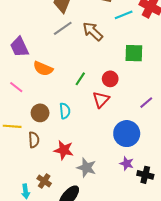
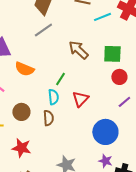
brown arrow: (93, 31) -> (78, 50), moved
red circle: (110, 79) -> (119, 77), moved
cyan semicircle: (65, 111) -> (53, 97), moved
brown semicircle: (34, 140) -> (48, 118), moved
red star: (64, 150) -> (21, 148), moved

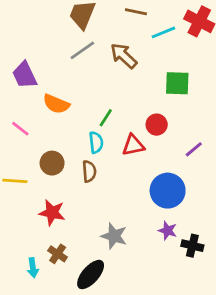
brown arrow: (78, 50) -> (124, 56), moved
red circle: (119, 77) -> (157, 125), moved
red triangle: (80, 99) -> (133, 145), turned 36

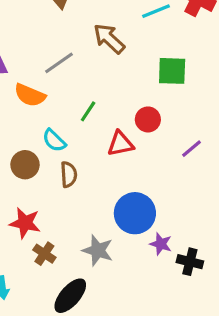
gray line: (82, 50) -> (59, 63), moved
cyan semicircle: (96, 142) -> (54, 140), moved, turned 140
blue circle: (168, 191) -> (135, 213), moved
brown cross: (58, 254) -> (44, 254), moved

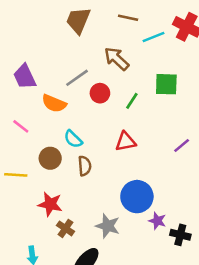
green line: (88, 111) -> (132, 101), moved
red circle: (148, 119) -> (100, 93), moved

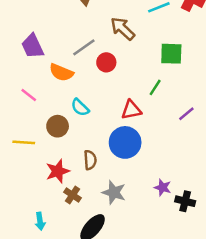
green line: (132, 101) -> (155, 87), moved
brown semicircle: (85, 166) -> (90, 160), moved
blue circle: (137, 197) -> (125, 142), moved
red star: (50, 204) -> (58, 171), turned -30

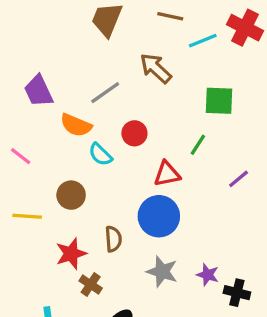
red circle: (106, 62) -> (134, 133), moved
pink line: (29, 95) -> (21, 156), moved
cyan semicircle: (80, 107) -> (100, 154), moved
gray star: (114, 192) -> (162, 271), moved

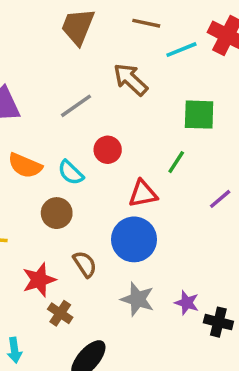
orange semicircle: (76, 125) -> (25, 166), moved
brown circle: (71, 195) -> (57, 213), moved
brown semicircle: (113, 239) -> (85, 264), turned -30

